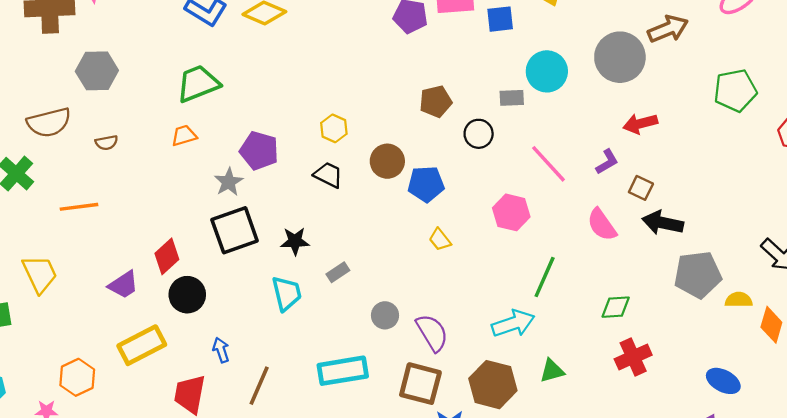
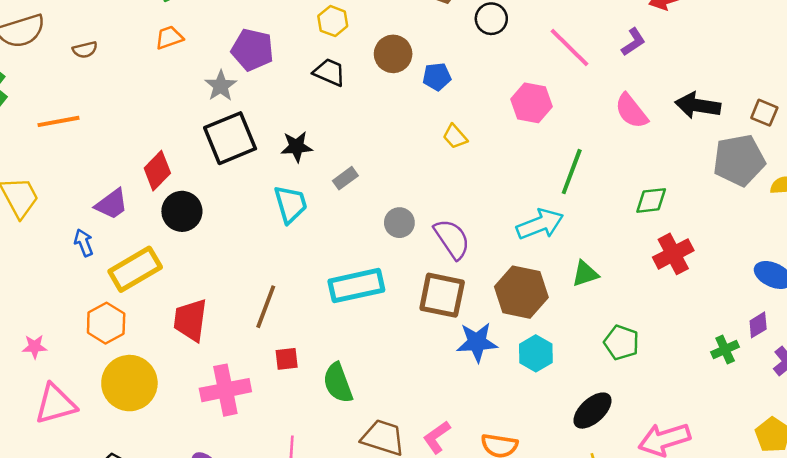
blue pentagon: (426, 184) -> (437, 77), size x0.7
brown square: (641, 188) -> (764, 113), moved
blue arrow: (221, 350) -> (84, 243), moved
orange hexagon: (77, 377) -> (106, 323), moved

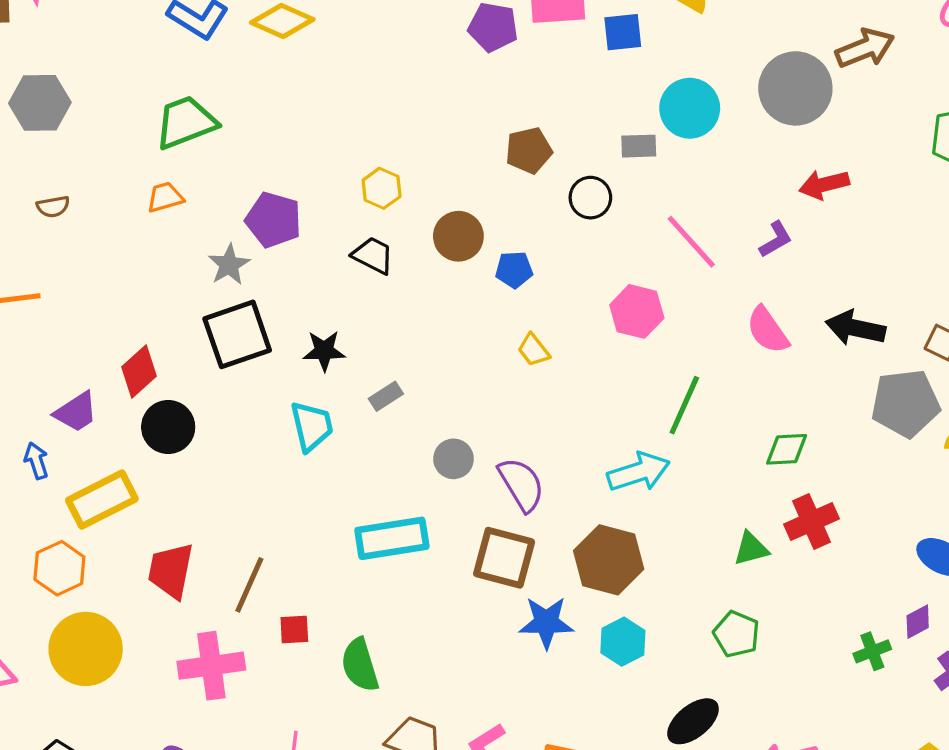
green triangle: (585, 274) -> (751, 549), moved
brown line: (266, 307) -> (249, 585), moved

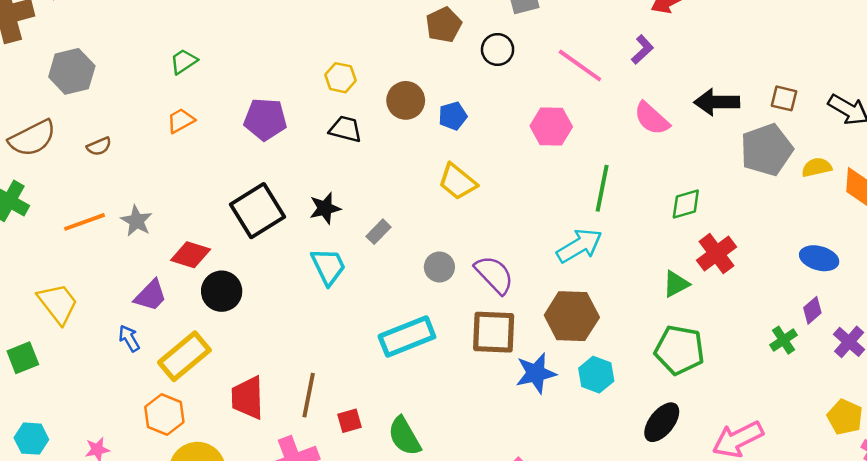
green trapezoid: (186, 122) -> (184, 61), size x0.6
gray star: (229, 265) -> (136, 221), moved
yellow trapezoid: (534, 350) -> (457, 182), moved, size x1.5
red diamond: (139, 371) -> (191, 255), turned 72
green pentagon: (736, 634) -> (679, 350), size x1.4

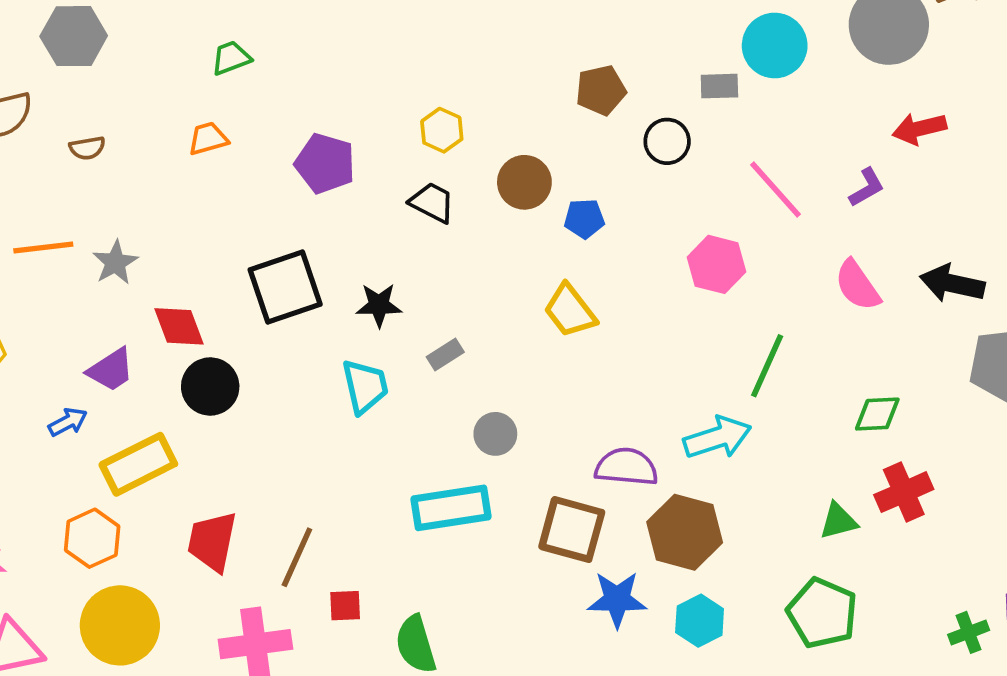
red diamond: (191, 255) -> (179, 326), turned 39
gray circle: (439, 267) -> (495, 434), moved
purple semicircle: (494, 275) -> (626, 467), moved, turned -54
blue arrow: (129, 338) -> (68, 422), turned 80

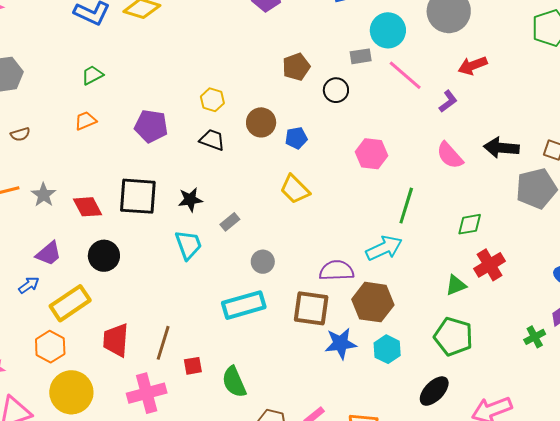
pink line: (775, 189) -> (405, 75), moved
black square: (285, 287) -> (138, 196), turned 30
red diamond: (179, 326) -> (88, 207), moved

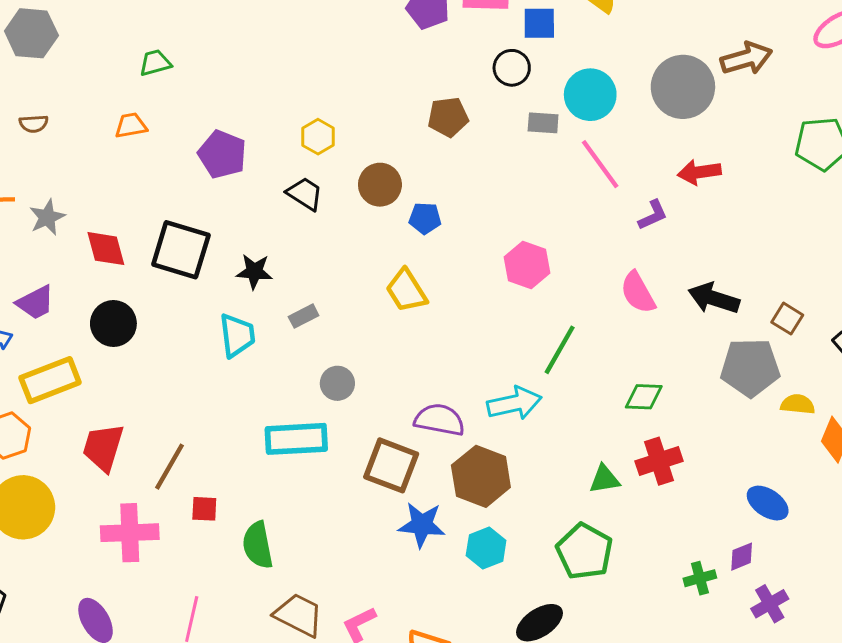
black circle: (336, 90) -> (512, 68), moved

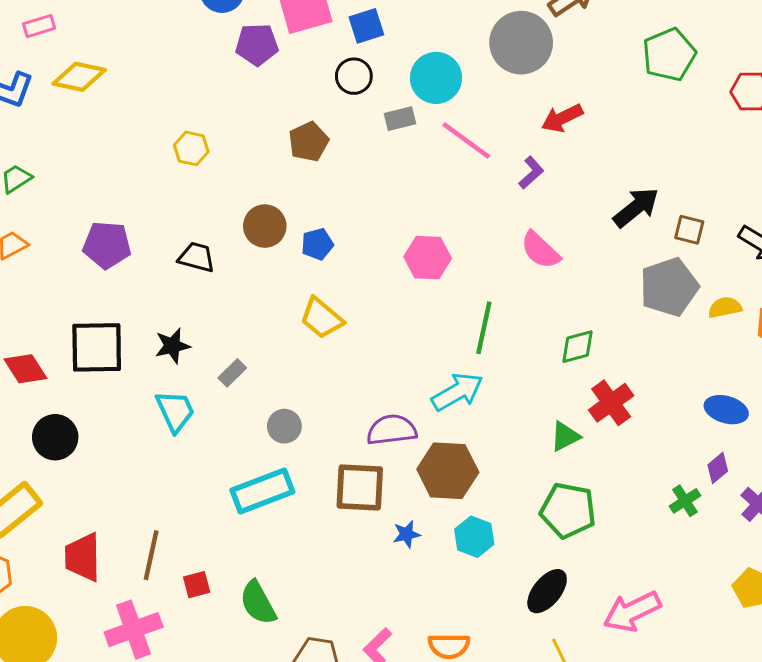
yellow hexagon: (318, 137) -> (191, 148), moved
black arrow: (714, 298) -> (636, 207), moved, turned 141
blue star: (422, 525) -> (407, 534), size x0.6

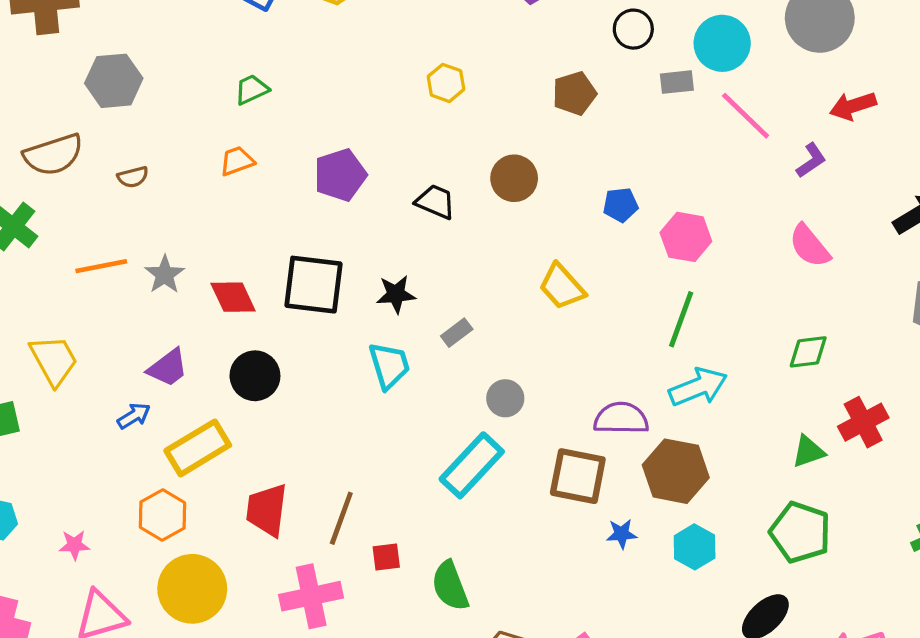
blue pentagon: (317, 244) -> (621, 205), moved
purple pentagon: (107, 245) -> (340, 175), turned -30
green line: (484, 328) -> (681, 319), moved
green diamond: (577, 347) -> (808, 352), moved
cyan rectangle: (262, 491) -> (472, 465), turned -34

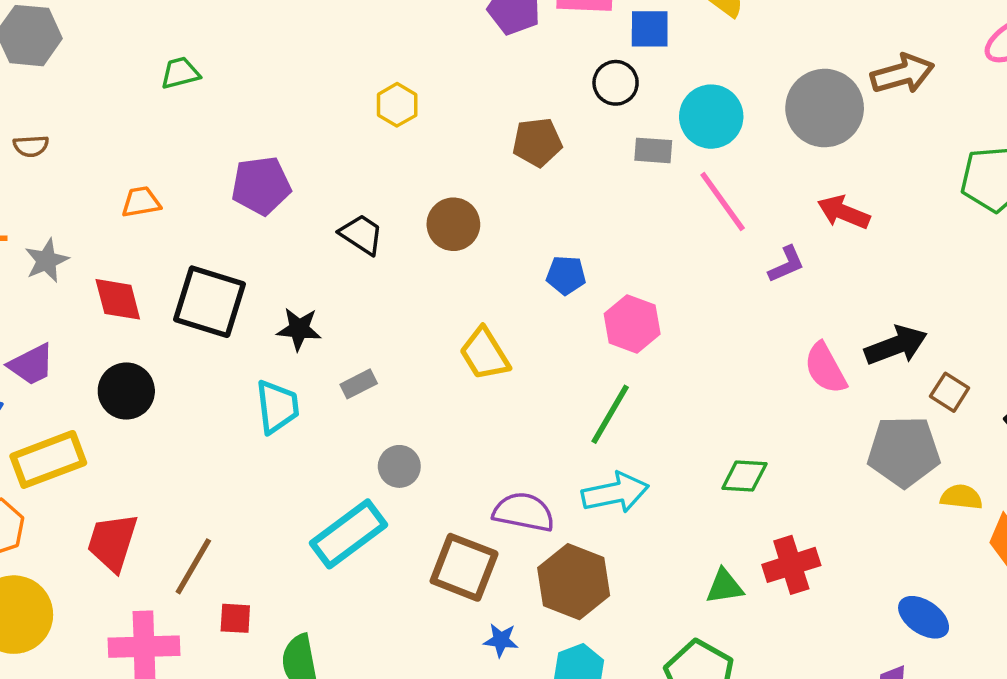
red arrow: (853, 106) -> (844, 212), turned 30
orange trapezoid: (237, 161) -> (141, 202), moved
pink semicircle: (810, 246) -> (825, 368), moved

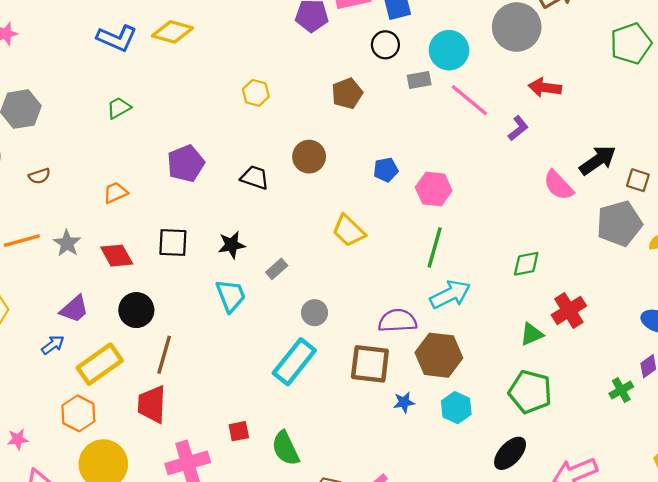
black square: (210, 302) -> (173, 242), size x0.7
brown line: (193, 566) -> (164, 355), moved

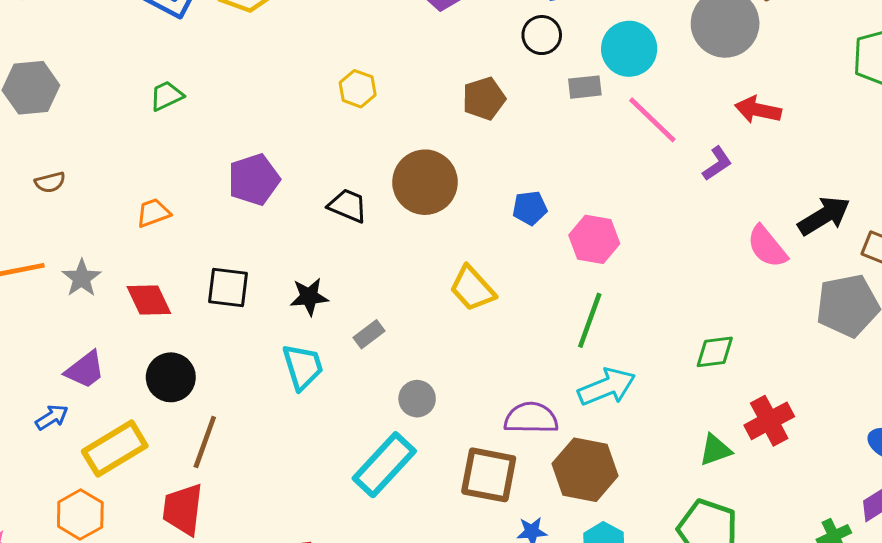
brown circle: (309, 157) -> (425, 182), size x1.4

